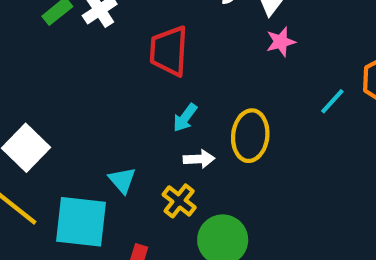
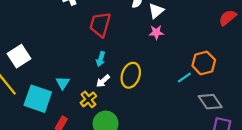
cyan line: (332, 101) -> (184, 77), moved
cyan arrow: (185, 118) -> (101, 59), turned -32
white arrow: (199, 159) -> (103, 81), turned 128

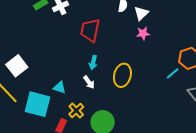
white arrow: (103, 81) -> (89, 82), moved, turned -80
cyan triangle: (63, 83) -> (60, 87), turned -40
yellow cross: (88, 99) -> (76, 111), moved

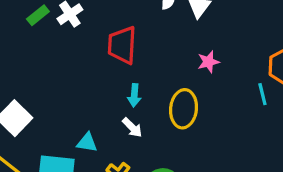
pink star: (143, 33) -> (208, 62), moved
cyan line: (173, 73) -> (262, 94), turned -56

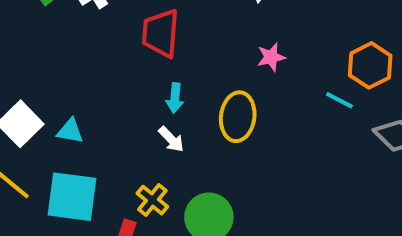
cyan line: (262, 94) -> (339, 100), turned -50
cyan triangle: (87, 142) -> (70, 131), moved

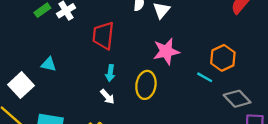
pink star: (271, 57) -> (166, 51), size x1.6
cyan triangle: (70, 131) -> (49, 64), moved

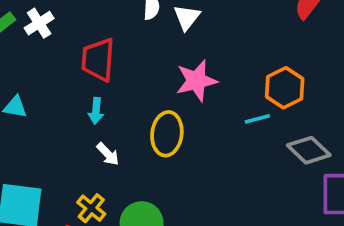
cyan arrow: (110, 73) -> (96, 111), moved
cyan line: (205, 77) -> (257, 119), turned -42

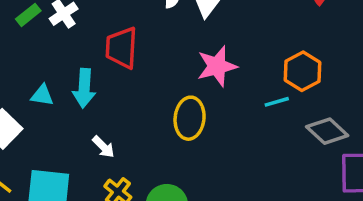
cyan arrow: (96, 111) -> (84, 88), moved, size x1.5
white arrow: (108, 154) -> (103, 147), moved

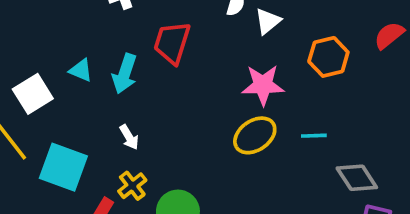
orange hexagon: (303, 71) -> (328, 57), moved
yellow ellipse: (190, 118) -> (255, 135), moved, turned 36

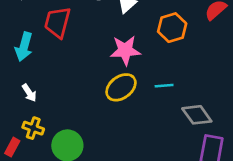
yellow cross: (132, 186) -> (33, 128), turned -30

